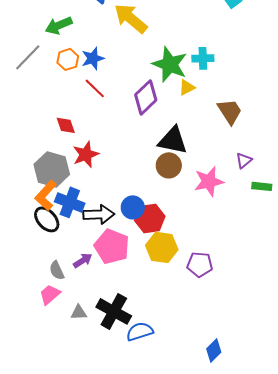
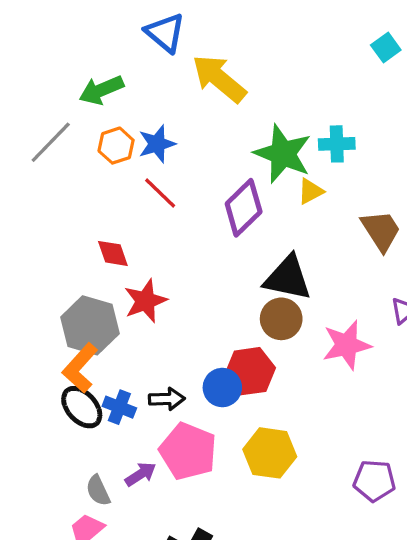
blue cross: (70, 202) -> (119, 407), moved, size x0.7
black arrow: (99, 214) -> (167, 399), size x0.7
red hexagon: (150, 218) -> (250, 371), moved
purple pentagon: (200, 264) -> (374, 481), moved

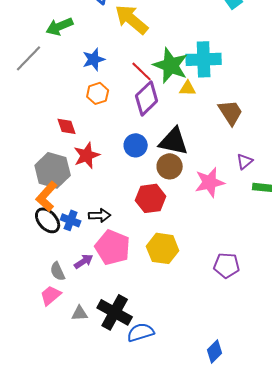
cyan cross: (337, 144) -> (204, 59), size x1.6
orange hexagon: (116, 146) -> (98, 93), moved
yellow triangle: (311, 191) -> (188, 88), turned 30
red line: (160, 193) -> (142, 71), moved
blue circle: (222, 388) -> (136, 145), moved

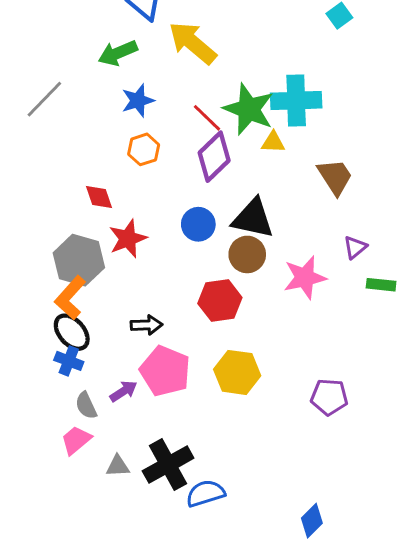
green arrow: (60, 26) -> (118, 53), moved
blue cross: (71, 220) -> (69, 361), moved
black cross: (115, 312) -> (168, 465), turned 32

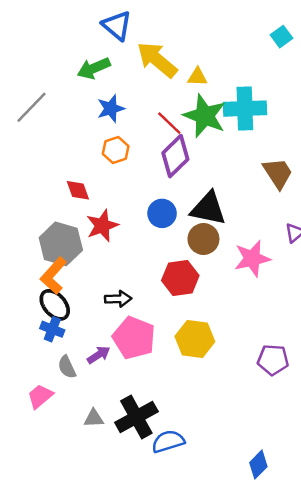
yellow triangle: (273, 142) -> (197, 77), moved
pink trapezoid: (76, 440) -> (40, 396), moved

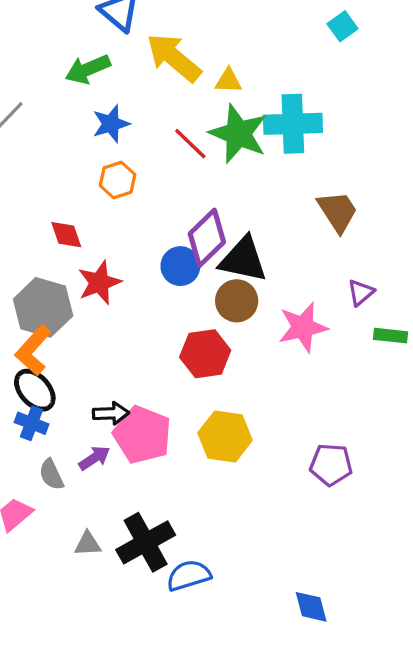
purple diamond: (175, 156) -> (207, 238), moved
black arrow: (118, 299) -> (111, 413), moved
blue diamond: (258, 465) -> (311, 607), turned -60

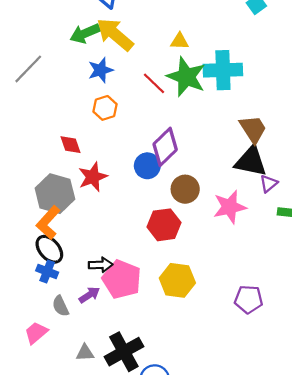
yellow arrow: (174, 58) -> (115, 34), moved
black triangle: (243, 259) -> (251, 161), moved

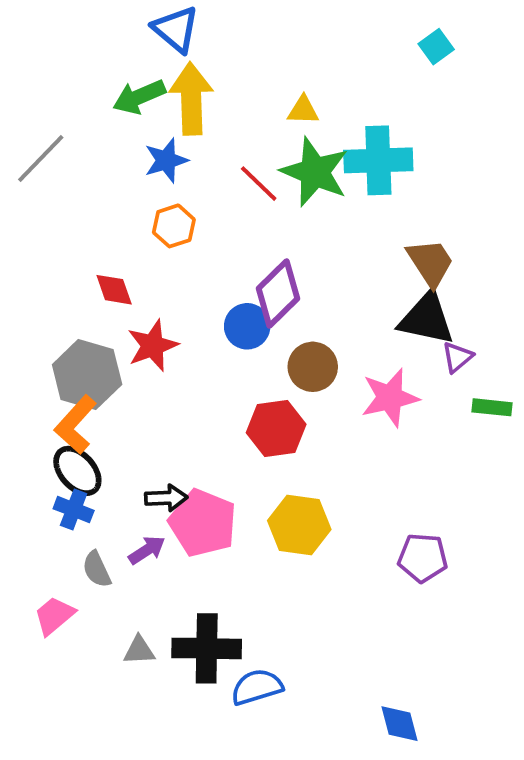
yellow arrow: (115, 34) -> (191, 99), turned 48
black cross: (124, 352) -> (207, 648), turned 30

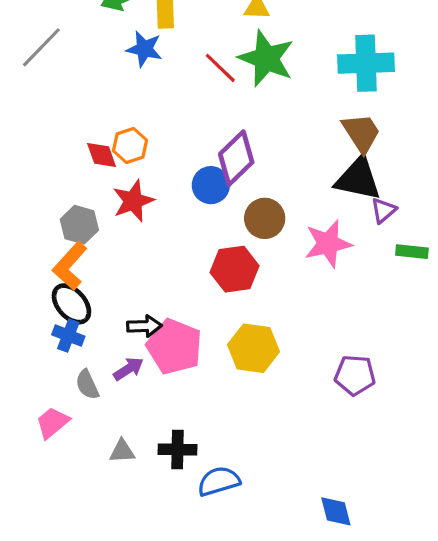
blue star: (166, 160) -> (144, 49), turned 30
cyan cross: (378, 160) -> (366, 63), moved
orange hexagon: (174, 226) -> (130, 146), moved
gray hexagon: (87, 375) -> (79, 225), size x0.7
black cross: (207, 648) -> (178, 450), size x0.7

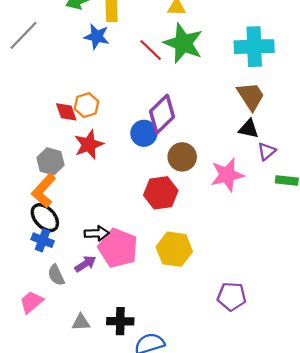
black triangle: (358, 179) -> (249, 129), size x0.6
purple pentagon: (355, 375) -> (232, 296), moved

